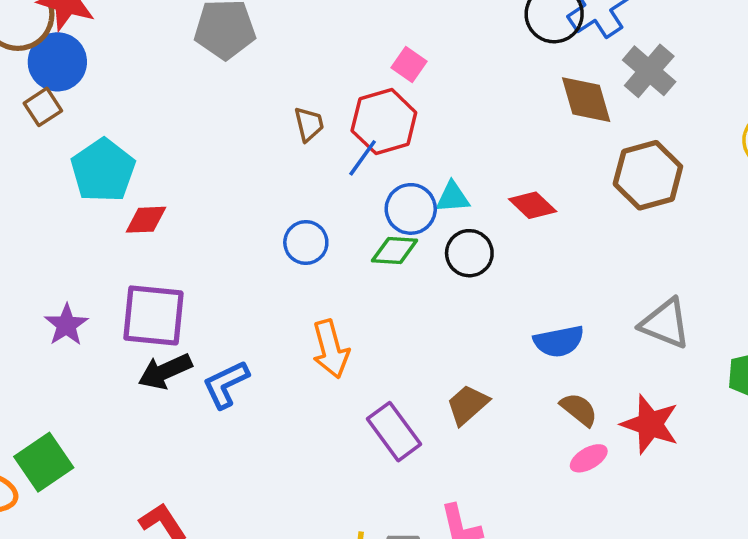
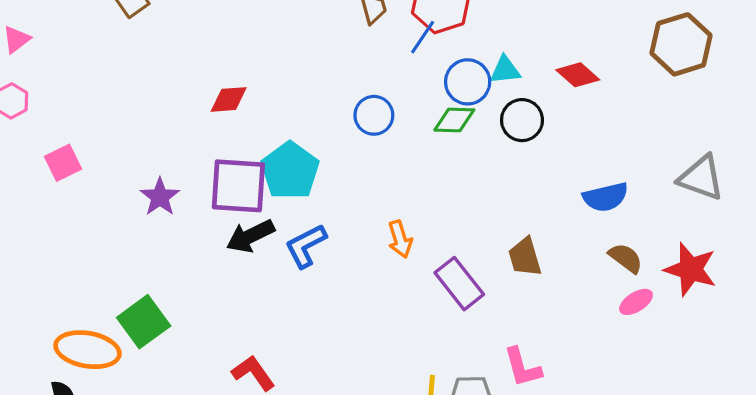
cyan pentagon: (103, 170) -> (290, 171), moved
orange arrow: (331, 349) -> (400, 239), moved, size x0.7
brown trapezoid: (468, 405) -> (525, 257), turned -63

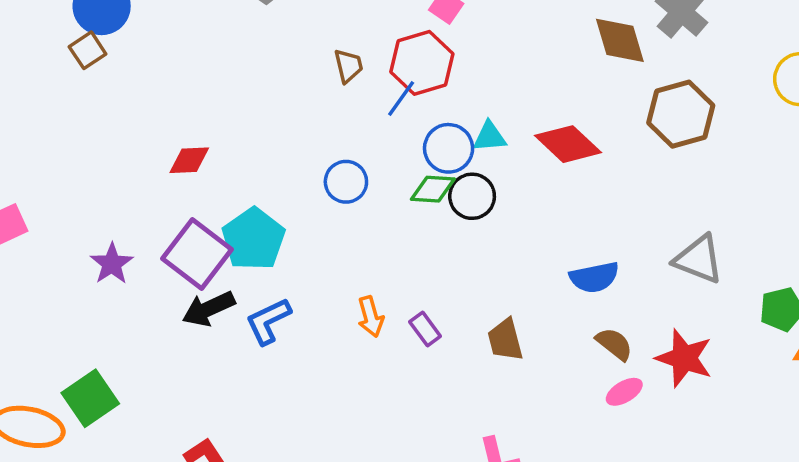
red diamond: (578, 75) -> (568, 144), size x1.4
black circle: (522, 120) -> (472, 196), moved
purple square: (238, 186) -> (197, 254), turned 32
purple rectangle: (459, 284) -> (425, 329), moved, size x0.6

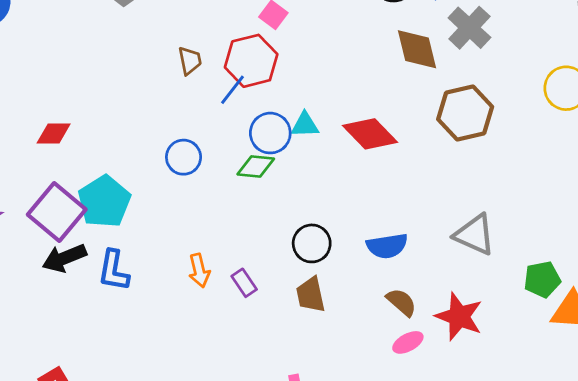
black circle: (472, 196) -> (312, 243), moved
blue L-shape: (268, 321) -> (114, 270), turned -57

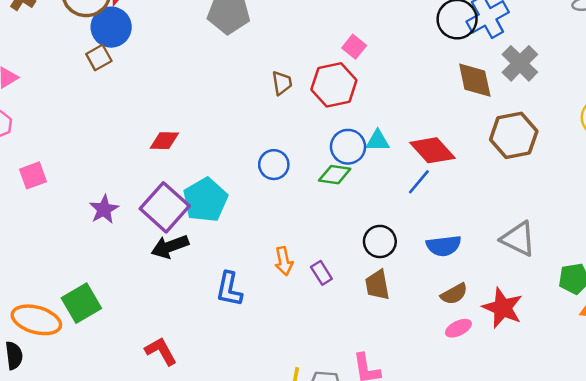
blue line: (233, 90) -> (419, 182), moved
blue L-shape: (114, 270) -> (229, 289), moved
brown semicircle: (401, 302) -> (454, 294), turned 108

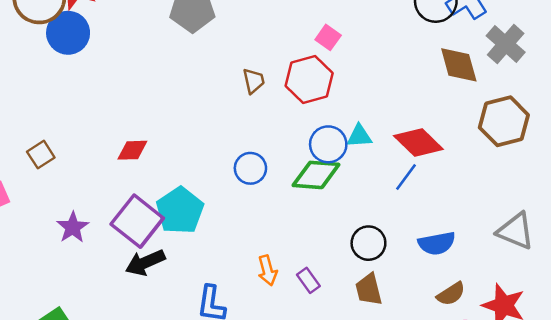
brown square: (99, 57) -> (41, 155), moved
green diamond: (335, 175) -> (316, 175), size x1.4

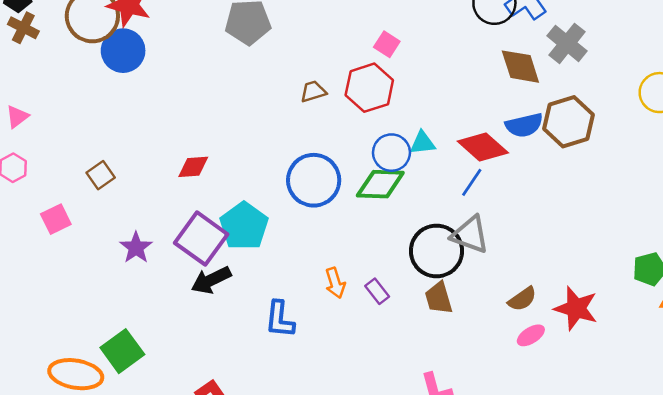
brown trapezoid: (254, 81) -> (313, 91), turned -92
blue circle: (250, 168) -> (314, 180), size x1.6
gray triangle: (516, 231) -> (470, 235), moved
black circle: (368, 243) -> (436, 251), size x1.5
blue semicircle: (437, 243) -> (524, 125), moved

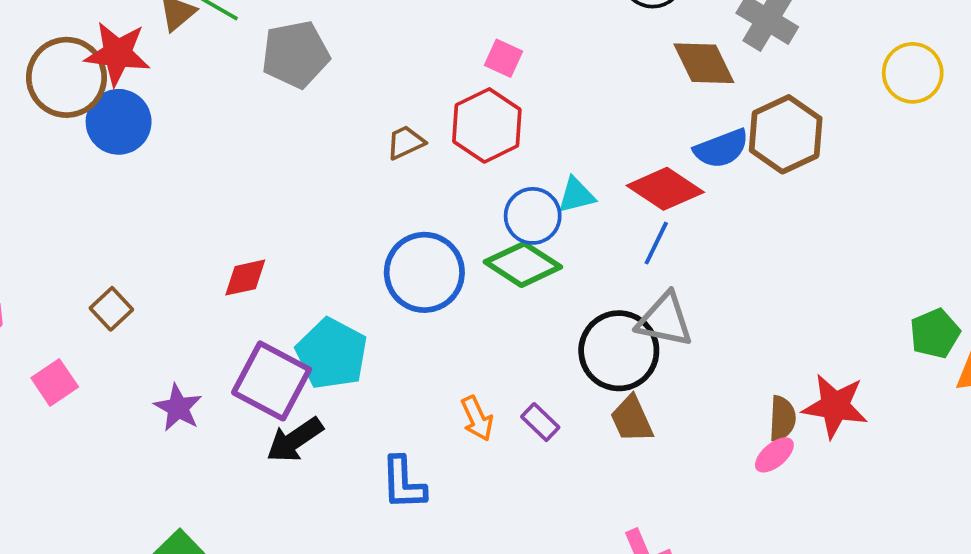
green diamond: (380, 184) -> (523, 264), turned 39
brown semicircle: (522, 299) -> (782, 418), moved, turned -44

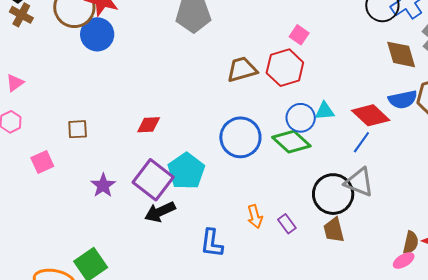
brown trapezoid: (405, 142) -> (242, 69), size x1.5
brown square: (111, 309) -> (78, 129), turned 30

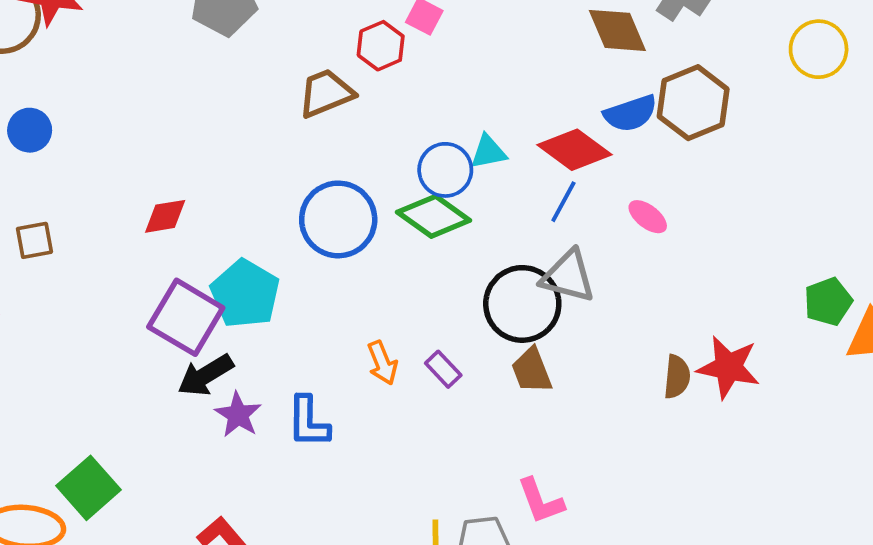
blue circle: (97, 34) -> (30, 130), moved, size x0.7
red hexagon: (285, 68) -> (381, 46), moved, size x0.7
purple star: (103, 185) -> (238, 415), moved
pink ellipse: (404, 261) -> (648, 217), moved, turned 75

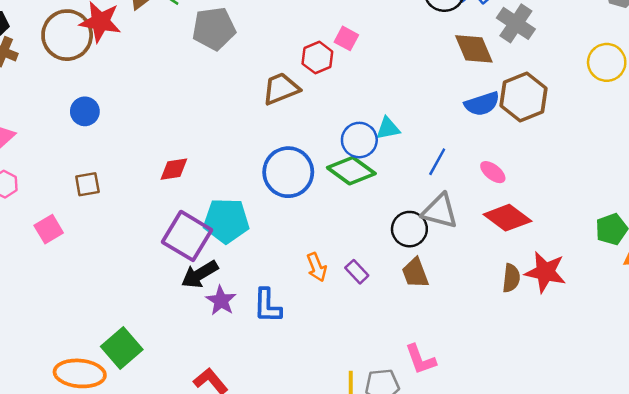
red diamond: (574, 150) -> (507, 218), moved
cyan pentagon: (245, 294) -> (226, 221), turned -30
black circle: (522, 304) -> (409, 229), size x0.7

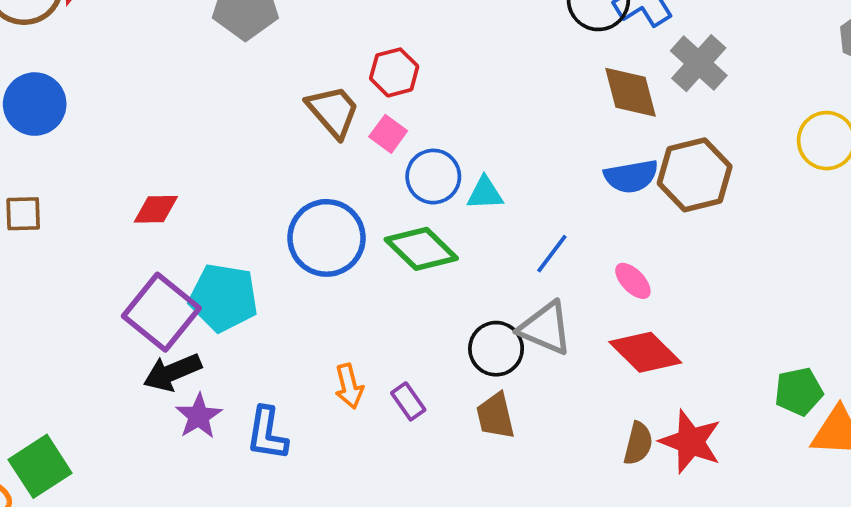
pink square: (346, 38) -> (388, 134), moved
brown trapezoid: (281, 89) -> (333, 111), turned 63
blue circle: (85, 111) -> (35, 104), size x1.4
blue circle: (359, 140) -> (433, 177), moved

